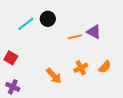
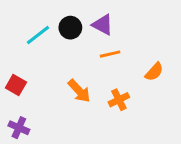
purple triangle: (94, 32) -> (103, 25), moved
orange semicircle: (105, 67) -> (154, 72), moved
orange arrow: (54, 76) -> (79, 91), moved

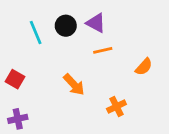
cyan line: (38, 35) -> (36, 33), turned -75
orange cross: (119, 100) -> (116, 107), moved
purple cross: (19, 128) -> (18, 119), turned -36

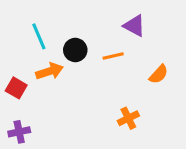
purple triangle: (96, 23) -> (134, 26), moved
black circle: (66, 26) -> (75, 50), moved
orange arrow: (74, 85) -> (49, 71), moved, turned -65

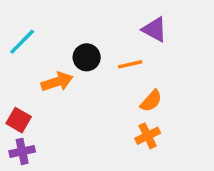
cyan line: (39, 36) -> (22, 42), moved, turned 68
orange semicircle: (159, 74) -> (151, 101), moved
red square: (16, 88) -> (19, 120), moved

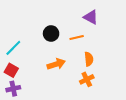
cyan line: (22, 42) -> (13, 48), moved
orange arrow: (57, 82) -> (56, 64), moved
orange semicircle: (151, 101) -> (89, 59), turned -48

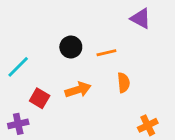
purple triangle: (91, 17) -> (141, 19), moved
red square: (11, 70) -> (40, 98), moved
orange cross: (87, 79) -> (148, 125), moved

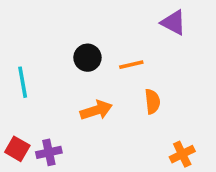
cyan line: (18, 67) -> (23, 82), turned -55
red square: (40, 98) -> (17, 149), moved
purple cross: (18, 124) -> (49, 152), moved

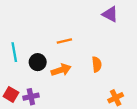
black circle: (87, 58) -> (38, 62), moved
orange line: (131, 65) -> (64, 41), moved

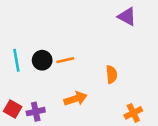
orange line: (64, 41) -> (65, 60), moved
black circle: (38, 62) -> (42, 60), moved
orange arrow: (61, 70) -> (76, 99), moved

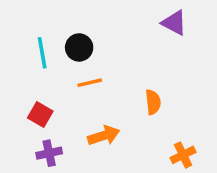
cyan line: (16, 60) -> (42, 53), moved
black circle: (42, 60) -> (79, 47), moved
red square: (13, 109) -> (40, 114), moved

